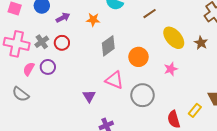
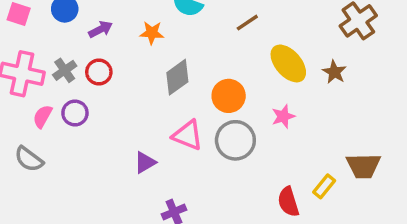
gray circle: (143, 95) -> (235, 140), moved
purple triangle: (89, 96) -> (145, 162), turned 32

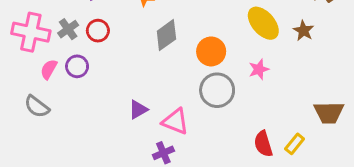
pink triangle: (188, 135) -> (175, 121), moved
yellow rectangle: (324, 186) -> (295, 144), moved

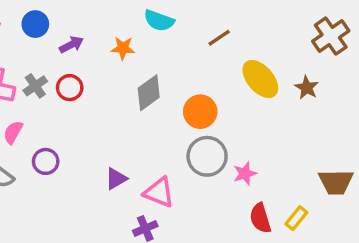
purple circle: (77, 66) -> (46, 161), moved
pink star: (259, 69) -> (245, 173), moved

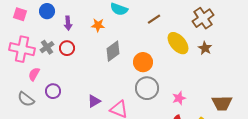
brown cross: (331, 36) -> (203, 18), moved
purple arrow: (71, 45) -> (68, 23), turned 112
pink star: (245, 173) -> (179, 98), moved

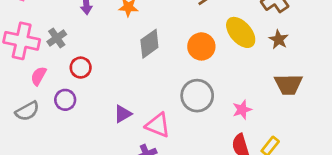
red circle: (67, 48) -> (81, 68), moved
orange circle: (143, 62) -> (201, 46), moved
gray semicircle: (26, 99) -> (27, 111), turned -66
brown trapezoid: (222, 103) -> (288, 84), moved

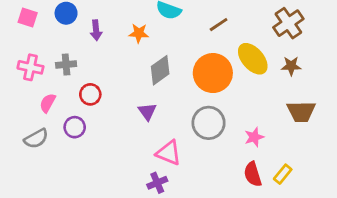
gray cross: (57, 38) -> (66, 64), turned 30
brown star: (279, 39) -> (291, 66), turned -30
pink cross: (22, 41) -> (30, 67), size x0.7
orange circle: (201, 46) -> (213, 73), size x1.4
purple triangle: (123, 114) -> (147, 111), moved, turned -36

